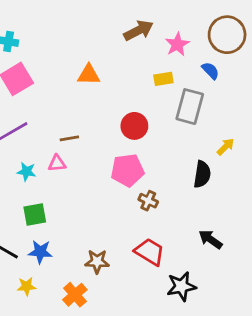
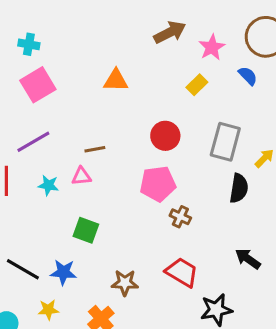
yellow rectangle: (163, 79) -> (197, 85), turned -36
gray rectangle: (190, 107) -> (225, 142), moved
green square: (35, 214) -> (86, 230), moved, turned 30

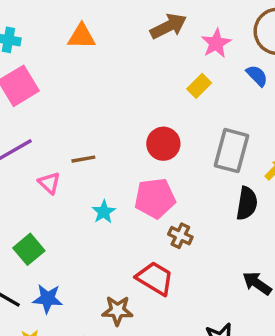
orange triangle: (116, 80) -> (82, 36), moved
pink triangle: (81, 176) -> (49, 183), moved, turned 48
cyan star: (48, 185) -> (104, 212), moved, turned 30
green square: (86, 230) -> (29, 249), moved, turned 30
red trapezoid: (182, 272) -> (155, 278), moved

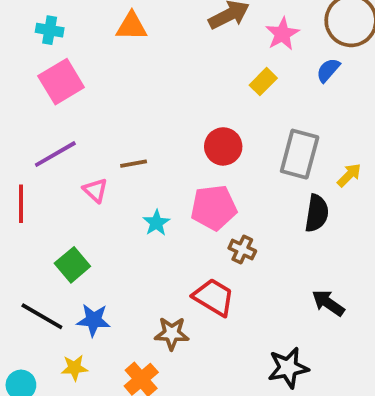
blue semicircle: (257, 76) -> (328, 70), turned -95

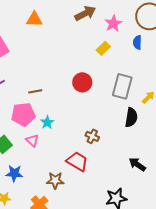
blue semicircle: (328, 70) -> (137, 42), turned -40
pink triangle: (95, 190) -> (32, 140), moved
pink pentagon: (214, 208) -> (23, 114), moved

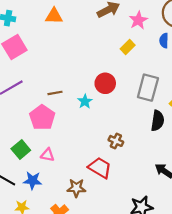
pink pentagon: (23, 114) -> (42, 117), turned -30
cyan star: (47, 122) -> (85, 101), moved
pink triangle: (32, 140) -> (48, 155), moved, turned -32

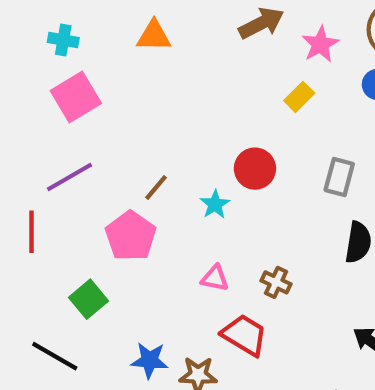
gray rectangle: (148, 88) -> (339, 177), size x0.7
brown line: (55, 93) -> (156, 188), turned -40
pink triangle: (48, 155) -> (215, 278), moved
blue star: (33, 180) -> (150, 360), moved

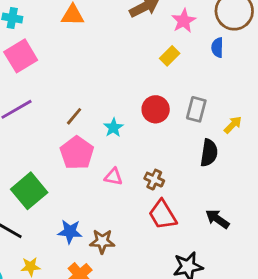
red circle: (255, 169) -> (156, 109), moved
pink pentagon: (131, 236) -> (77, 153), moved
green square: (88, 299) -> (29, 191), size x1.4
red trapezoid: (244, 335) -> (163, 215), moved, turned -152

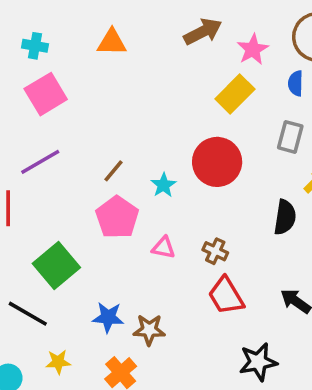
yellow rectangle: (170, 56) -> (235, 94), size x1.5
red circle: (156, 109) -> (217, 162), size x1.4
gray rectangle: (196, 109) -> (290, 137), moved

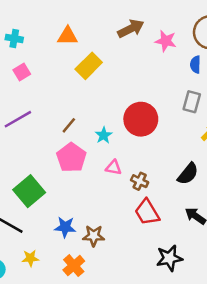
pink star: (253, 49) -> (166, 41), turned -30
pink square: (46, 94) -> (22, 72), size x0.6
yellow rectangle: (235, 94) -> (89, 66), moved
black semicircle: (285, 217) -> (188, 174), moved, turned 30
pink triangle: (163, 248) -> (114, 168), moved

